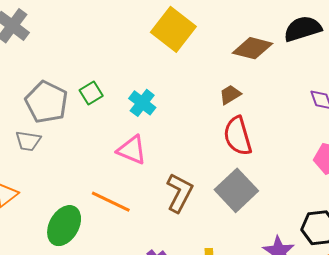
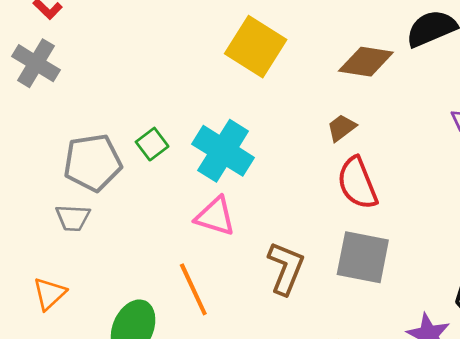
gray pentagon: (46, 102) -> (93, 162), turned -30
cyan cross: (142, 103) -> (223, 151), size x1.6
gray square: (236, 190) -> (363, 257), turned -30
orange line: (111, 202) -> (193, 289), turned 45

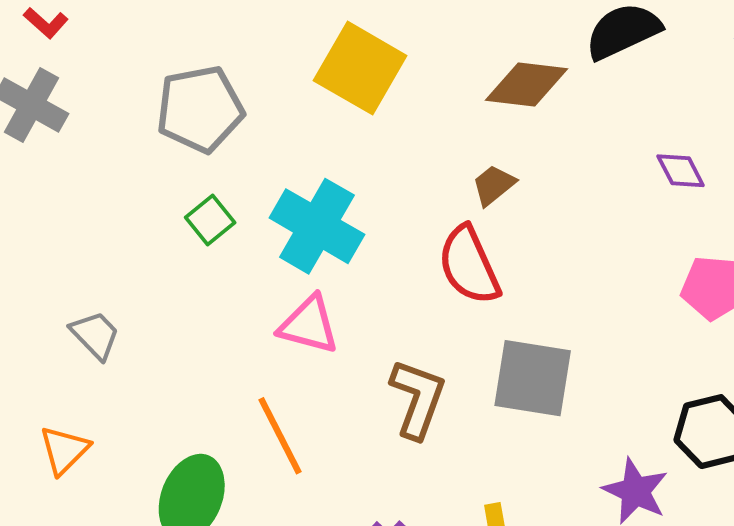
gray pentagon: (93, 162) -> (200, 109), moved
red semicircle: (357, 183) -> (469, 265), moved
gray trapezoid: (73, 218) -> (95, 335), turned -135

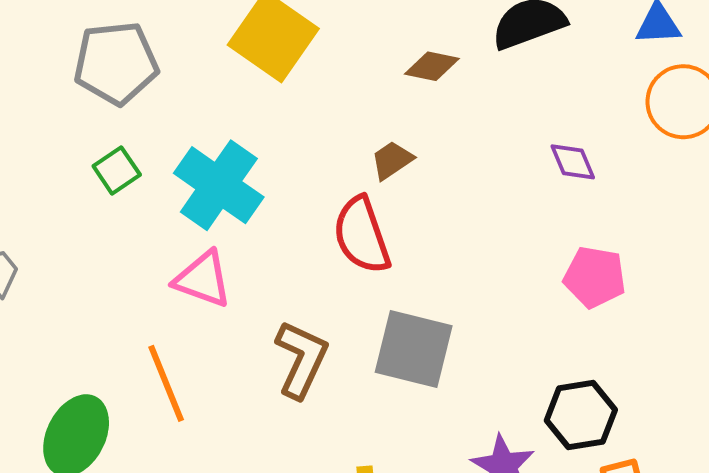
brown diamond: (526, 84) -> (432, 66), size x0.7

